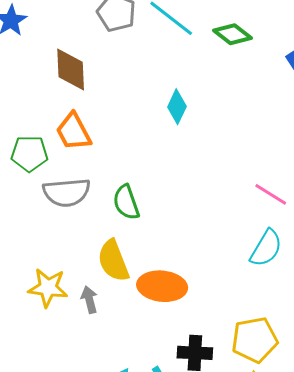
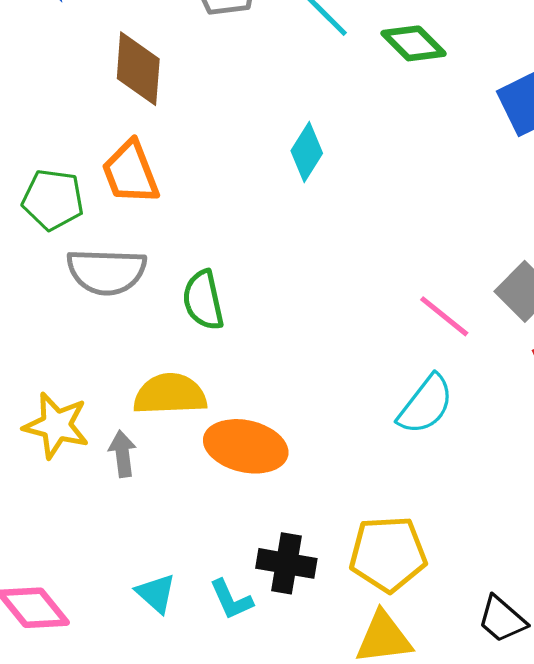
yellow semicircle: (113, 261) -> (170, 394), turned 102

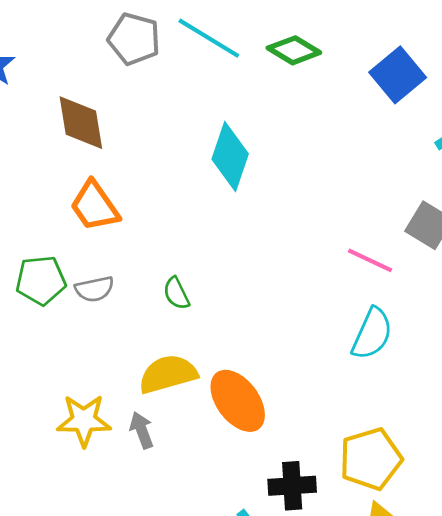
cyan diamond: (307, 152) -> (230, 157), size x1.4
green pentagon: (53, 200) -> (41, 280), moved
gray semicircle: (107, 272) -> (94, 289), size x0.6
green semicircle: (203, 300) -> (176, 293), size x0.7
orange ellipse: (246, 446) -> (238, 401), turned 54

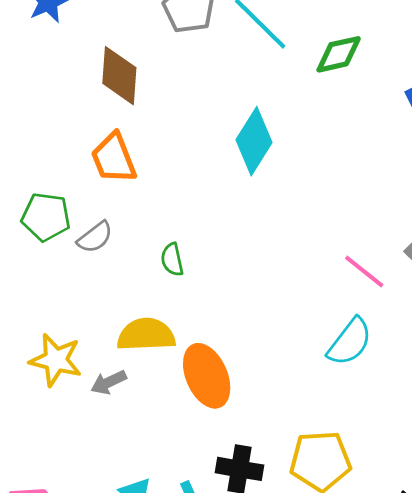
green diamond: (294, 50) -> (339, 54), turned -57
gray semicircle: (94, 289) -> (95, 237), turned -39
gray arrow: (142, 430) -> (109, 382), turned -108

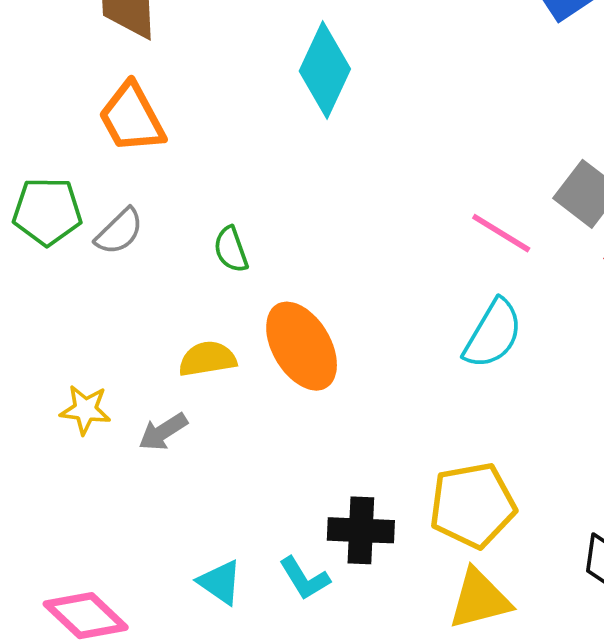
yellow semicircle: (146, 335) -> (207, 359), size x0.7
yellow star: (56, 360) -> (85, 410), size x0.7
orange ellipse: (207, 376) -> (302, 346), moved

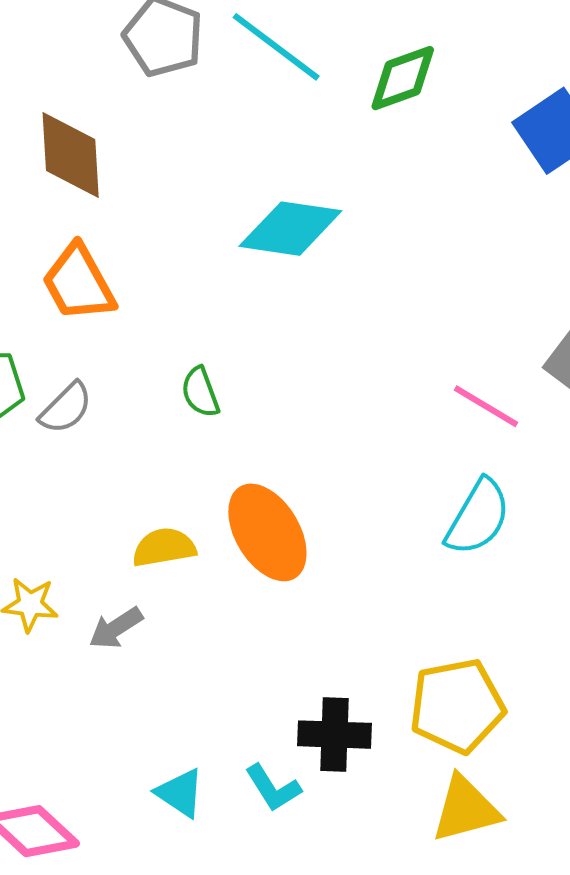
cyan diamond: (325, 70) -> (290, 229), turned 74
green semicircle: (231, 249) -> (200, 392), moved

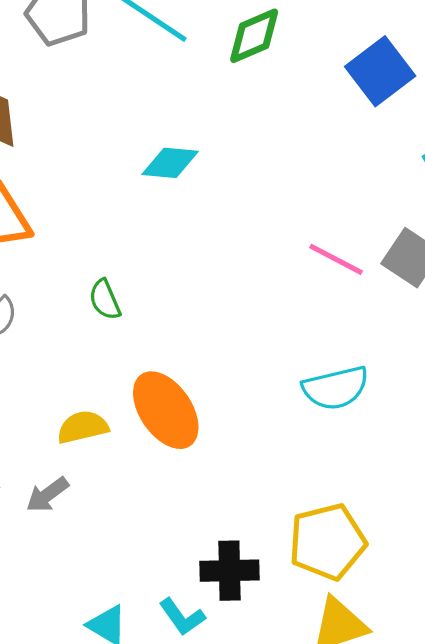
cyan diamond: (290, 229) -> (170, 163), size x0.7
pink line: (486, 406) -> (336, 259), moved
cyan semicircle: (478, 517) -> (336, 388), turned 50

